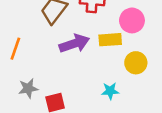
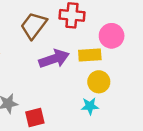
yellow circle: (136, 63) -> (99, 82), moved

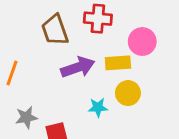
brown trapezoid: (34, 26) -> (55, 30), turned -56
cyan star: (90, 106) -> (98, 107), moved

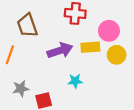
brown trapezoid: (55, 30) -> (27, 25), moved
yellow circle: (128, 93) -> (117, 55), moved

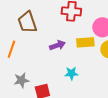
purple arrow: (60, 50) -> (57, 45), size x0.7

